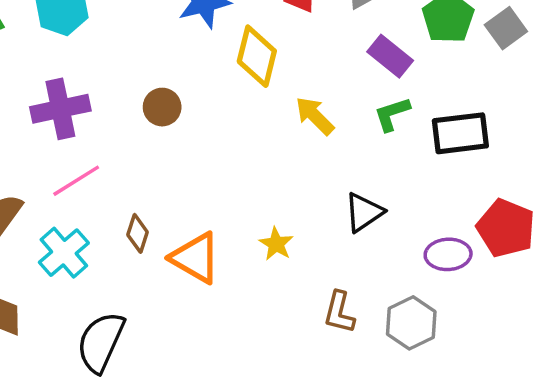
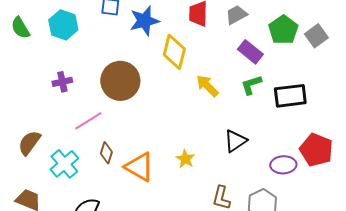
brown circle: (162, 107) -> (120, 81), size x1.8
purple cross: (60, 109) -> (62, 82), size x0.6
pink line: (76, 181) -> (88, 121), moved

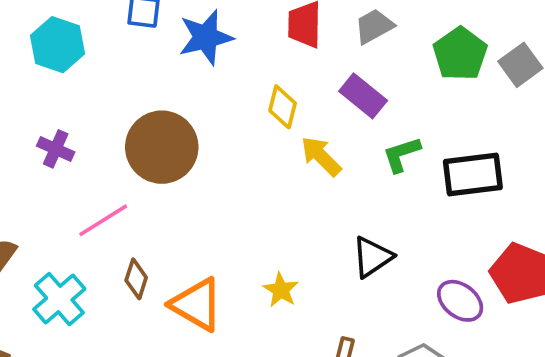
yellow diamond: (174, 52) -> (283, 107), moved, size x0.7
purple rectangle: (250, 52) -> (363, 96), moved
purple cross: (62, 82) -> (56, 149), turned 36
purple ellipse: (283, 165) -> (460, 301), turned 40

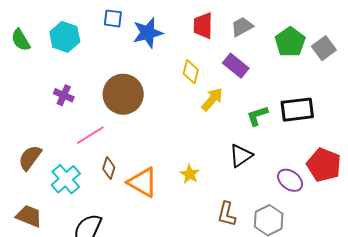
green L-shape: (402, 154) -> (257, 116), moved
yellow arrow: (321, 156) -> (212, 99), turned 85

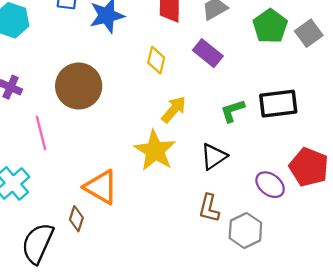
yellow arrow: (212, 99) -> (174, 109), moved
pink line: (90, 135) -> (41, 133), turned -72
brown diamond: (109, 168) -> (76, 219), moved
yellow star: (190, 174) -> (155, 151), moved, size x1.8
brown L-shape: (227, 214) -> (209, 208), moved

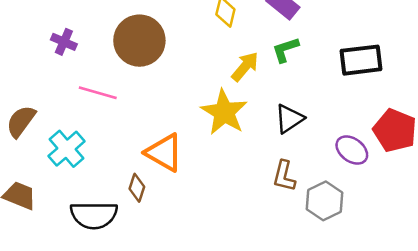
green L-shape: (232, 111) -> (285, 50), moved
pink line: (41, 133) -> (98, 93), turned -60
black semicircle: (38, 243) -> (94, 215), turned -114

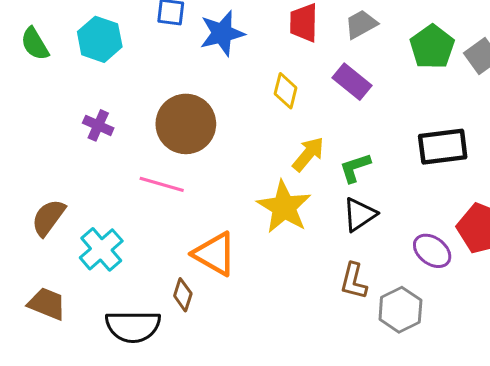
green L-shape: (285, 50) -> (355, 168), moved
pink line: (98, 93) -> (162, 184), moved

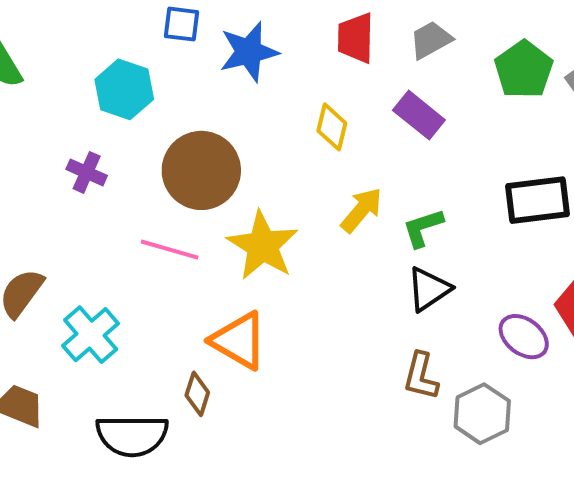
cyan hexagon: (100, 39) -> (124, 89), moved
yellow star: (284, 207) -> (263, 246), moved

